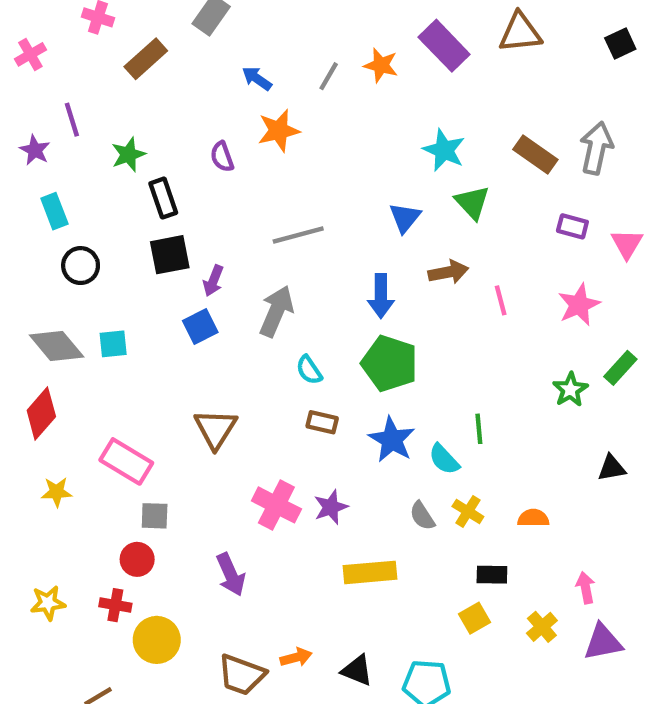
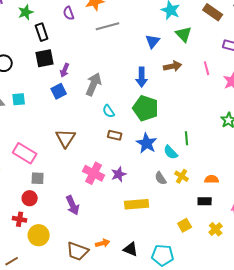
gray line: (298, 235) -> (108, 26), moved
pink line: (501, 300) -> (207, 68), moved
black rectangle: (492, 575) -> (205, 201), moved

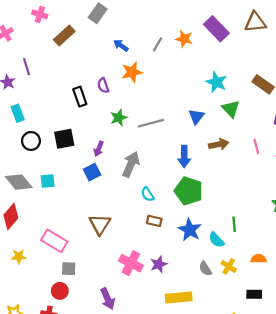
green star: (26, 12) -> (119, 118), moved
gray line: (108, 26) -> (151, 123), moved
black rectangle: (42, 32) -> (80, 97), moved
black square: (45, 58) -> (64, 139), moved
orange semicircle: (212, 179) -> (259, 259), moved

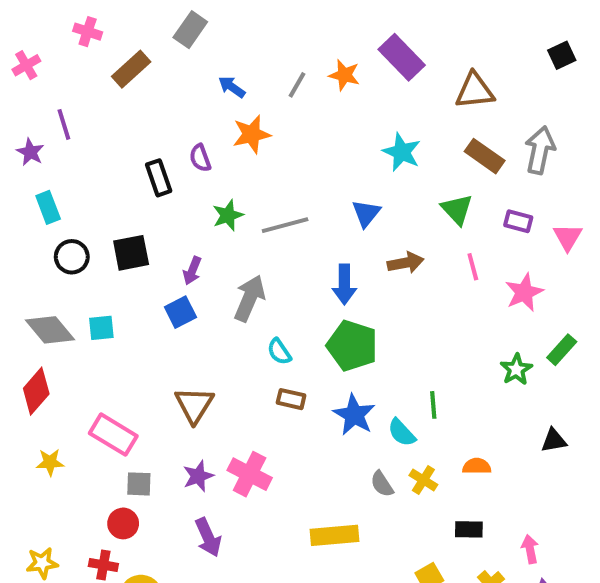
brown triangle: (255, 22) -> (475, 91), moved
green triangle: (231, 109) -> (457, 209), moved
purple star: (159, 264) -> (198, 476), moved

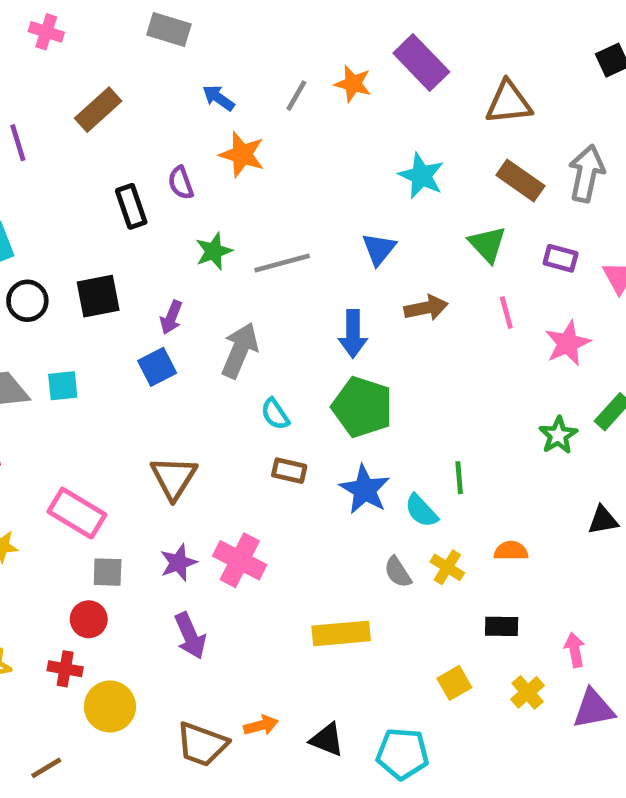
gray rectangle: (190, 30) -> (169, 29), turned 72
brown rectangle: (131, 69) -> (98, 110), moved
orange star: (252, 134) -> (242, 155), turned 30

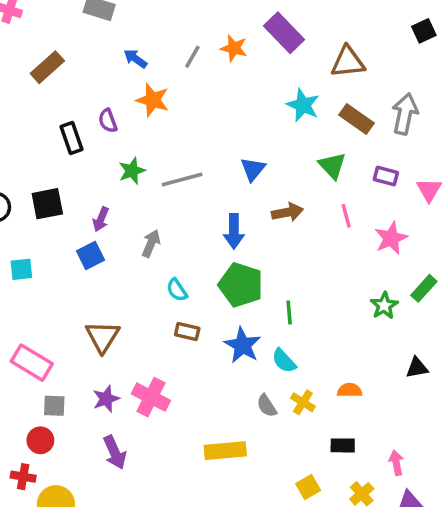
cyan star: (421, 176) -> (303, 105), moved
gray arrow: (240, 350) -> (151, 243), size x0.7
green line: (459, 478) -> (289, 312), moved

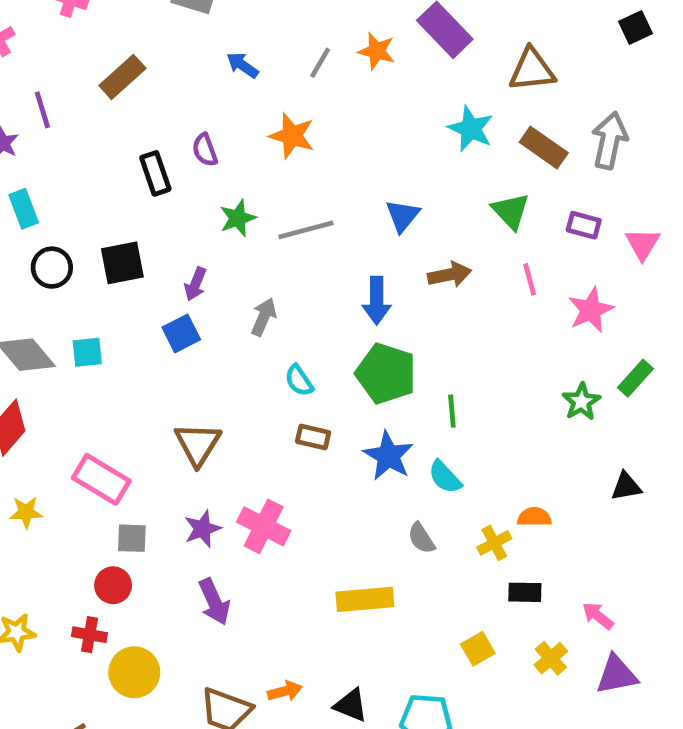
orange star: (153, 100) -> (292, 136), moved
yellow cross: (303, 402) -> (494, 543), moved, turned 30
pink arrow: (396, 463) -> (598, 616), turned -40

